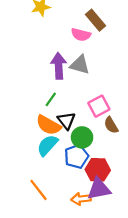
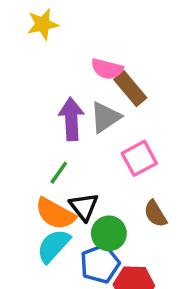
brown rectangle: (95, 20) -> (130, 89), moved
gray triangle: (80, 65) -> (105, 117), turned -50
pink square: (99, 106) -> (139, 158), moved

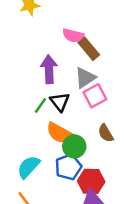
gray triangle: (105, 117) -> (85, 78), moved
black triangle: (84, 207) -> (60, 102), moved
orange semicircle: (55, 214) -> (60, 133), moved
cyan semicircle: (53, 246) -> (28, 167), moved

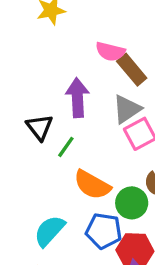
black triangle: (60, 102) -> (40, 127), moved
green circle: (74, 146) -> (132, 203), moved
blue pentagon: (68, 167) -> (104, 231), turned 30

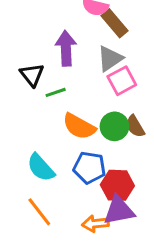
green line: (66, 147) -> (56, 92), turned 36
green circle: (132, 203) -> (114, 126), moved
cyan semicircle: (49, 231) -> (41, 168), turned -84

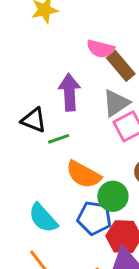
black triangle: (32, 75) -> (34, 120), turned -30
green circle: (114, 126) -> (113, 196), moved

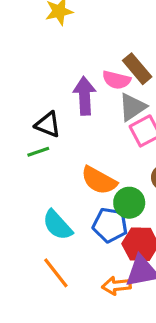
pink semicircle: (101, 49) -> (116, 80), moved
green line: (59, 139) -> (38, 152), moved

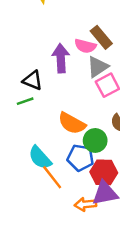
orange line: (56, 273) -> (52, 177), moved

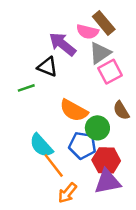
purple arrow: (61, 58) -> (62, 44), turned -48
black triangle: (33, 80) -> (47, 67), moved
orange arrow: (85, 204) -> (67, 193), moved, turned -45

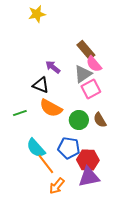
pink semicircle: (87, 32) -> (94, 64), moved, turned 36
purple arrow: (62, 44) -> (53, 67), size x0.7
green line: (26, 88) -> (20, 113), moved
orange semicircle: (74, 110) -> (51, 108), moved
green circle: (97, 128) -> (79, 120), moved

